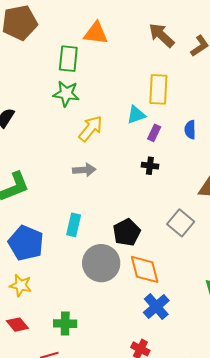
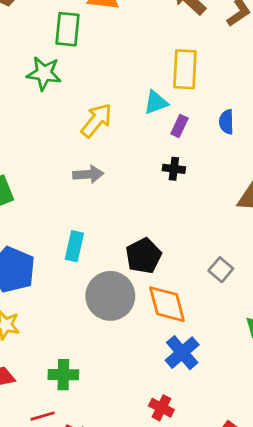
green star: (66, 94) -> (44, 73), moved
gray square: (181, 223) -> (221, 270), moved, size x0.7

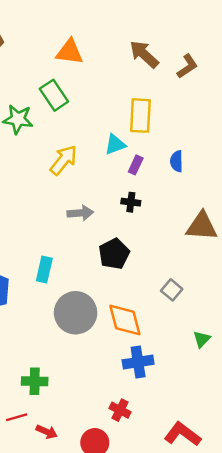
green rectangle: (67, 29) -> (54, 95), moved, turned -40
gray arrow: (88, 174) -> (80, 213), moved
black pentagon: (143, 256) -> (114, 254), moved
blue cross: (182, 353) -> (138, 362), turned 32

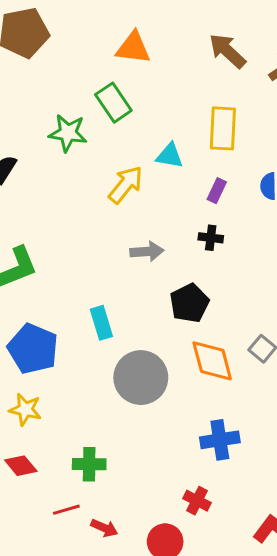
cyan triangle: (115, 144) -> (170, 156), moved, turned 30
cyan rectangle: (44, 269) -> (101, 323), turned -30
orange diamond: (125, 320) -> (212, 361), moved

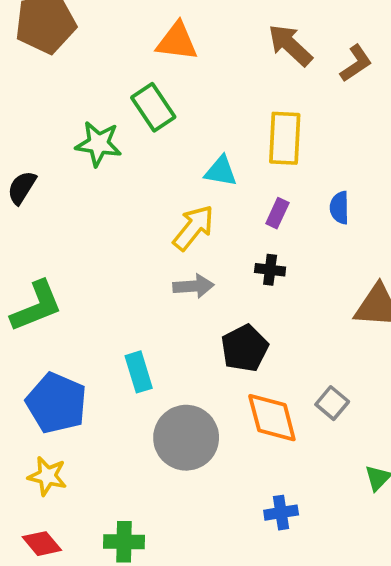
yellow arrow: (126, 185) -> (193, 228), moved
blue cross: (220, 440) -> (281, 513), size x0.7

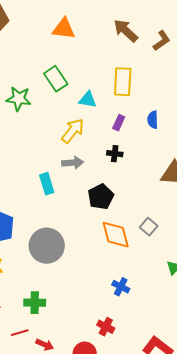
green rectangle: (153, 107) -> (56, 79), moved
green star: (98, 144) -> (19, 99), moved
cyan rectangle: (139, 372) -> (47, 184), moved
gray circle: (186, 438) -> (47, 246), moved
blue cross: (281, 513) -> (121, 287), turned 36

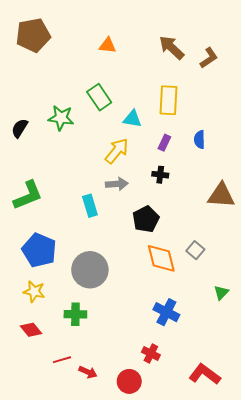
orange triangle: (64, 29) -> (107, 45), size x0.7
blue cross: (121, 287) -> (166, 312), size x1.4
green cross: (35, 303) -> (75, 314), moved

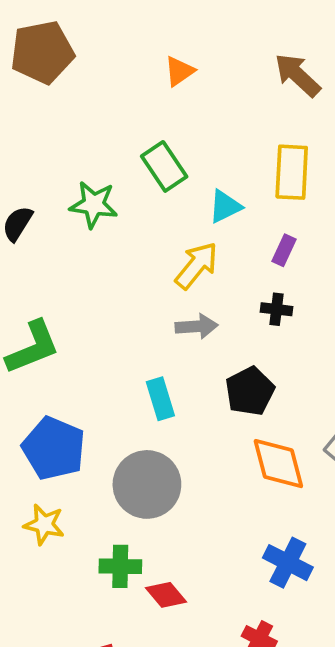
orange triangle: (107, 45) -> (179, 71), turned -42
cyan triangle: (132, 119) -> (225, 206), turned -36
cyan rectangle: (90, 206) -> (160, 399), moved
red diamond: (31, 330) -> (166, 595), moved

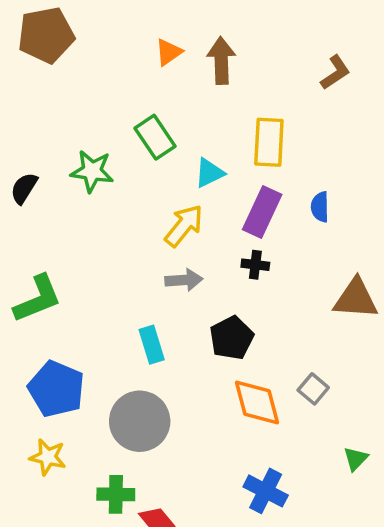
brown arrow: (297, 75) -> (221, 61), moved, turned 45
purple rectangle: (284, 250) -> (262, 212), size x1.8

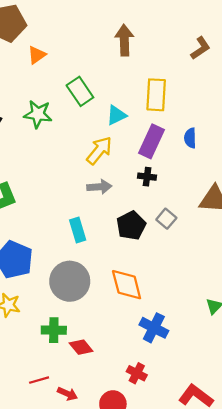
orange triangle: (169, 52) -> (37, 55), moved
gray square: (313, 389) -> (166, 219), moved
orange diamond: (257, 403) -> (127, 285), moved

